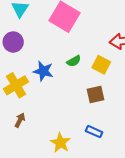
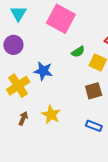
green semicircle: (74, 61) -> (78, 52), moved
yellow star: (60, 143) -> (51, 115), moved

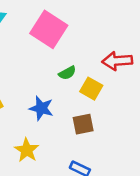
blue star: (43, 71) -> (41, 108), moved

